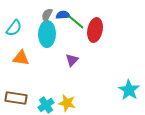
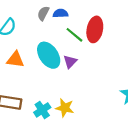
green line: (76, 22) -> (74, 35), moved
cyan ellipse: (47, 34) -> (49, 55), moved, turned -35

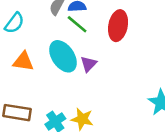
green line: (74, 35) -> (77, 24), moved

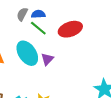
red ellipse: (118, 26) -> (70, 29), turned 60

